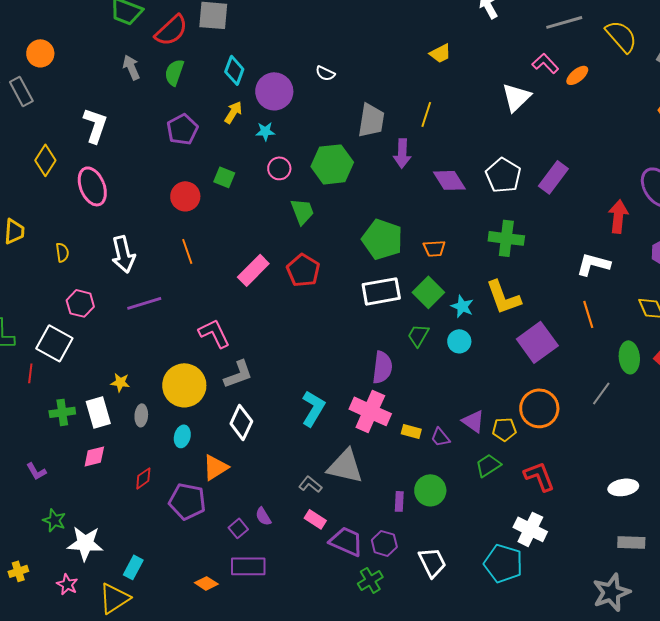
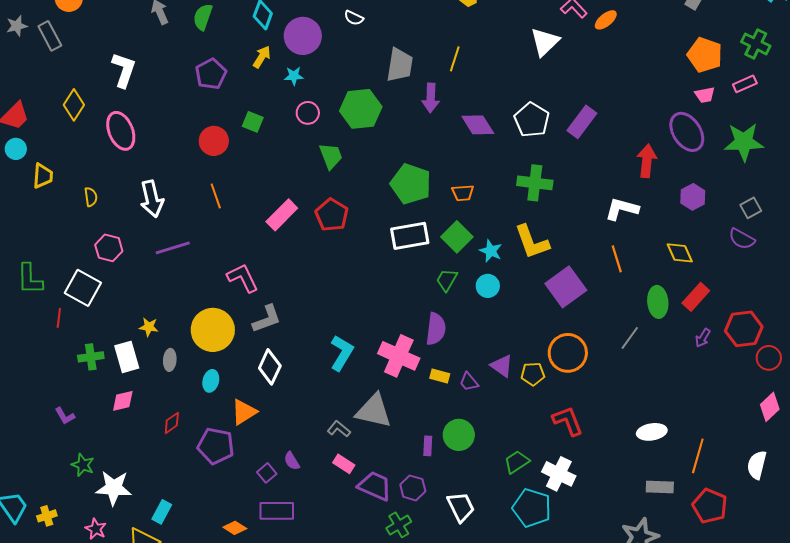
purple semicircle: (382, 367) -> (436, 329), moved
green trapezoid: (488, 465) -> (517, 462), moved

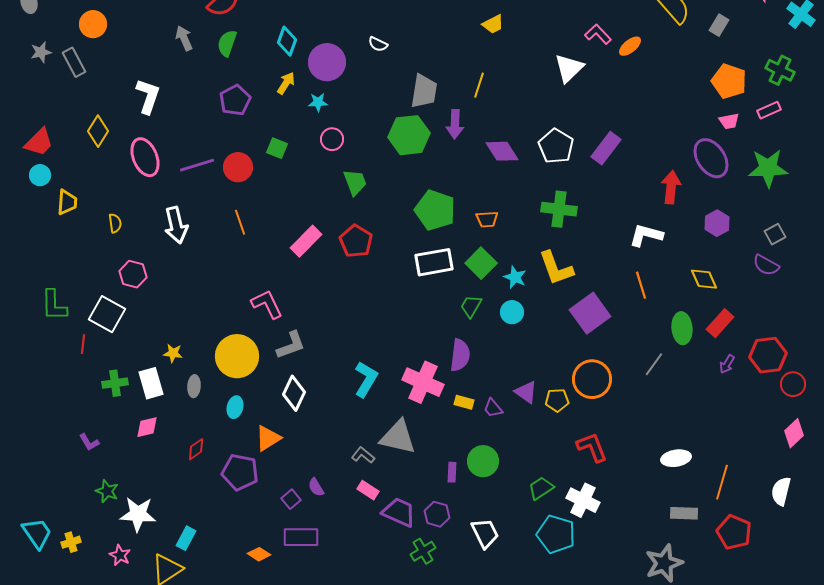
green hexagon: (361, 109) -> (409, 135), moved
purple line: (173, 248) -> (197, 165), moved

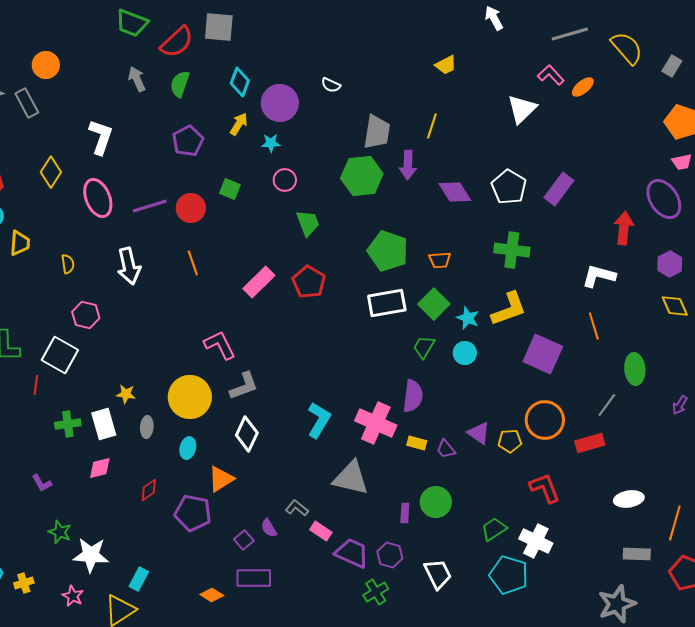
yellow L-shape: (556, 268) -> (509, 309), turned -90
yellow diamond: (704, 279) -> (675, 306), moved
purple square: (590, 313) -> (543, 354), turned -30
red rectangle: (720, 323) -> (590, 443), moved, turned 32
gray L-shape: (363, 455) -> (297, 508), moved

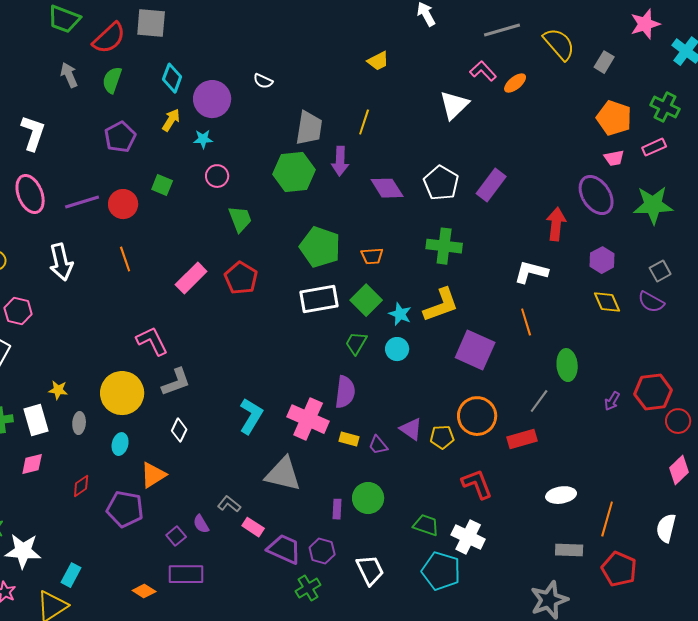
white diamond: (247, 434) -> (179, 430), size x0.7
green trapezoid: (494, 529) -> (426, 525), turned 52

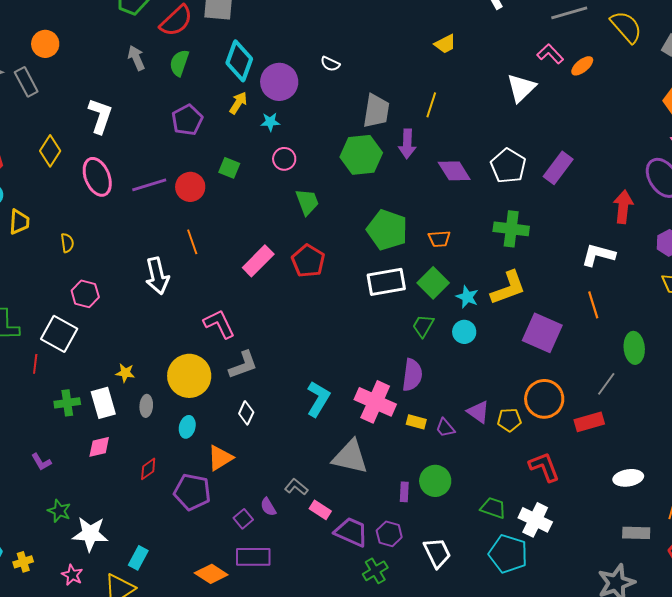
cyan diamond: (172, 78) -> (239, 61), size x1.4
white arrow: (61, 262) -> (157, 276), moved
orange diamond: (144, 591) -> (211, 574), size x1.4

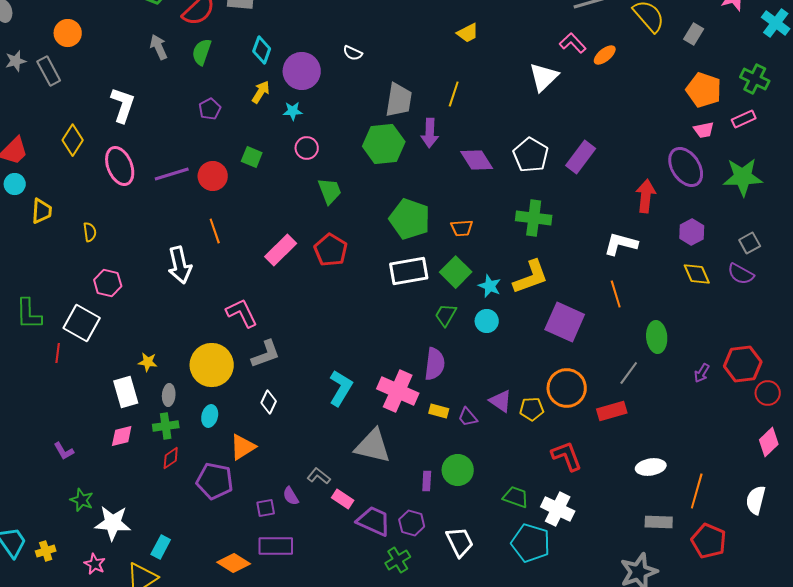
cyan diamond: (239, 61) -> (262, 50), size x0.7
purple pentagon: (187, 120) -> (210, 109), size x0.7
green cross: (67, 403) -> (166, 426), moved
purple square: (243, 519) -> (266, 508), turned 30

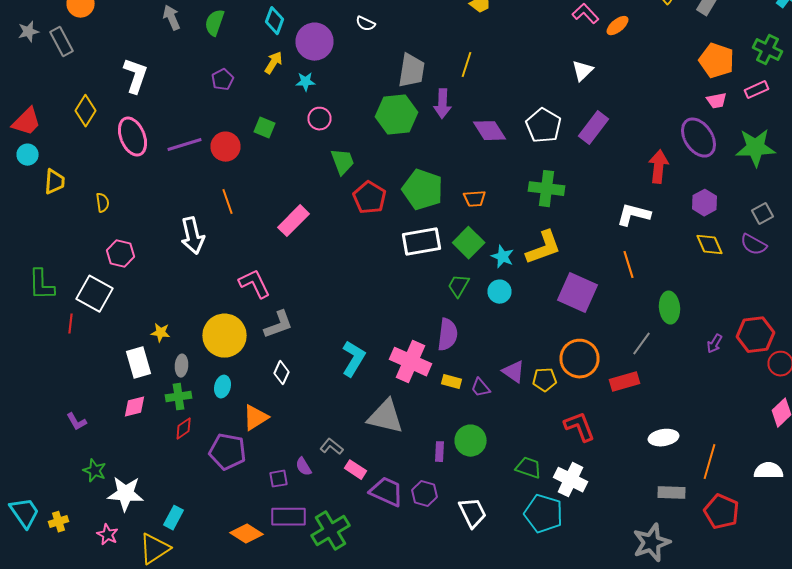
white triangle: (544, 77) -> (582, 71), moved, size x0.7
red pentagon: (331, 250) -> (370, 198), moved
white semicircle: (756, 500) -> (768, 471), turned 76
green cross: (398, 560) -> (330, 531), moved, size x1.5

